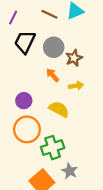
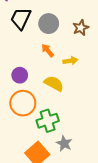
brown star: (74, 58) -> (81, 28), moved

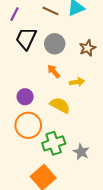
gray star: (64, 143) -> (81, 152), moved

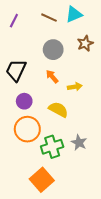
black trapezoid: (26, 38) -> (16, 70), moved
brown star: (88, 48) -> (85, 43), moved
gray star: (81, 152) -> (79, 143), moved

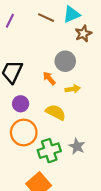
brown star: (85, 43) -> (83, 34), moved
gray circle: (53, 50) -> (65, 61), moved

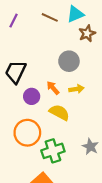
orange arrow: (49, 78) -> (53, 88), moved
purple circle: (21, 104) -> (32, 96), moved
gray star: (77, 146) -> (90, 147), moved

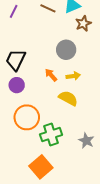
purple circle: (32, 96) -> (17, 85), moved
yellow semicircle: (59, 112) -> (68, 98), moved
gray star: (90, 147) -> (86, 141), moved

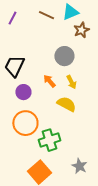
yellow arrow: (73, 76) -> (71, 82), turned 72
purple circle: (17, 85) -> (23, 92), moved
gray star: (86, 141) -> (79, 166), moved

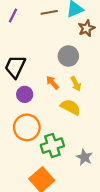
brown line: (46, 15) -> (49, 12), turned -35
gray star: (79, 166) -> (84, 157), moved

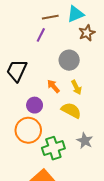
purple line: (13, 16) -> (41, 35), moved
purple circle: (25, 94) -> (35, 105), moved
gray star: (84, 157) -> (85, 141), moved

